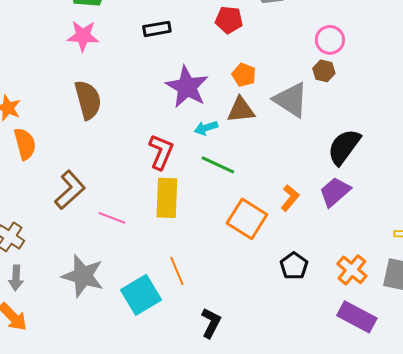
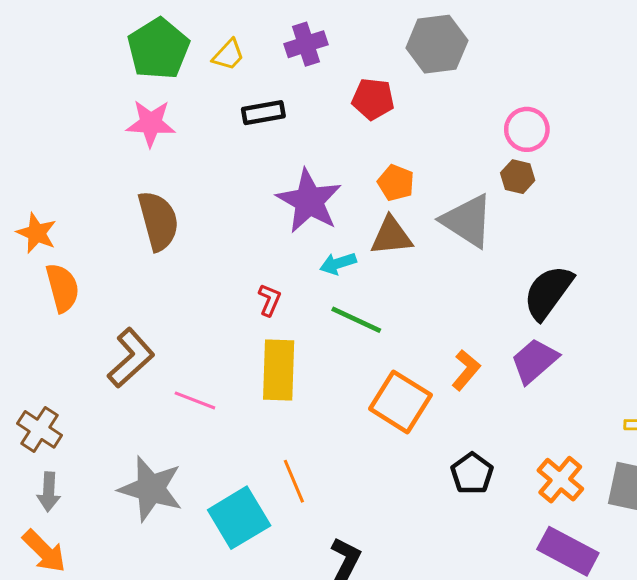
red L-shape: (161, 152) -> (270, 300), size x0.6

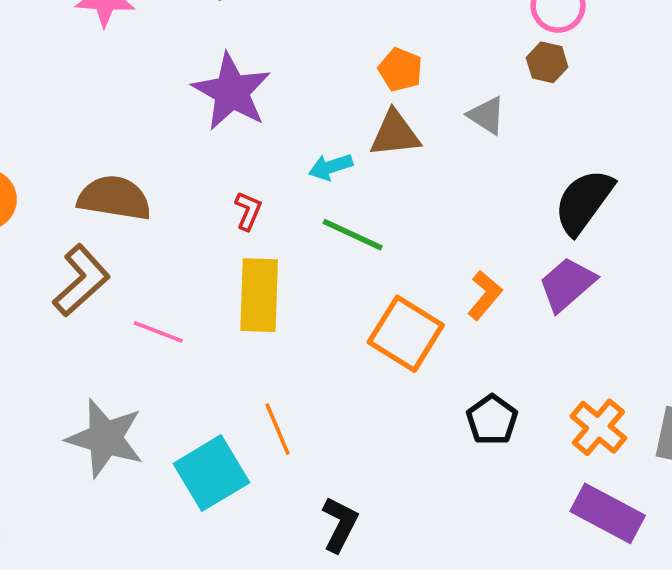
purple star: (309, 201) -> (232, 92), moved
brown semicircle: (158, 221) -> (114, 198), moved, turned -66
gray triangle: (467, 221) -> (487, 115), size x0.6

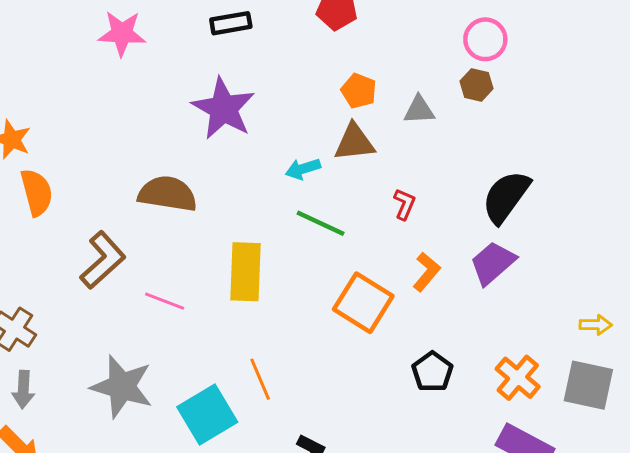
gray triangle: (487, 115) -> (419, 110), moved, turned -36
brown semicircle: (114, 198) -> (168, 194), moved
red L-shape: (248, 211) -> (404, 204), moved

